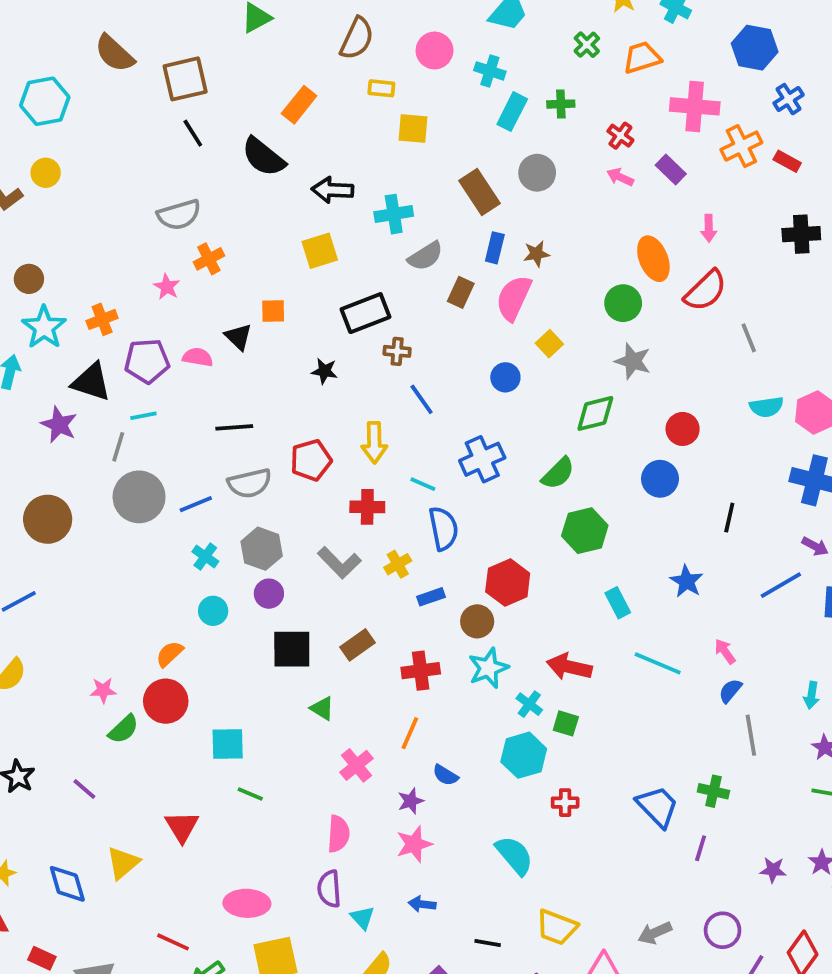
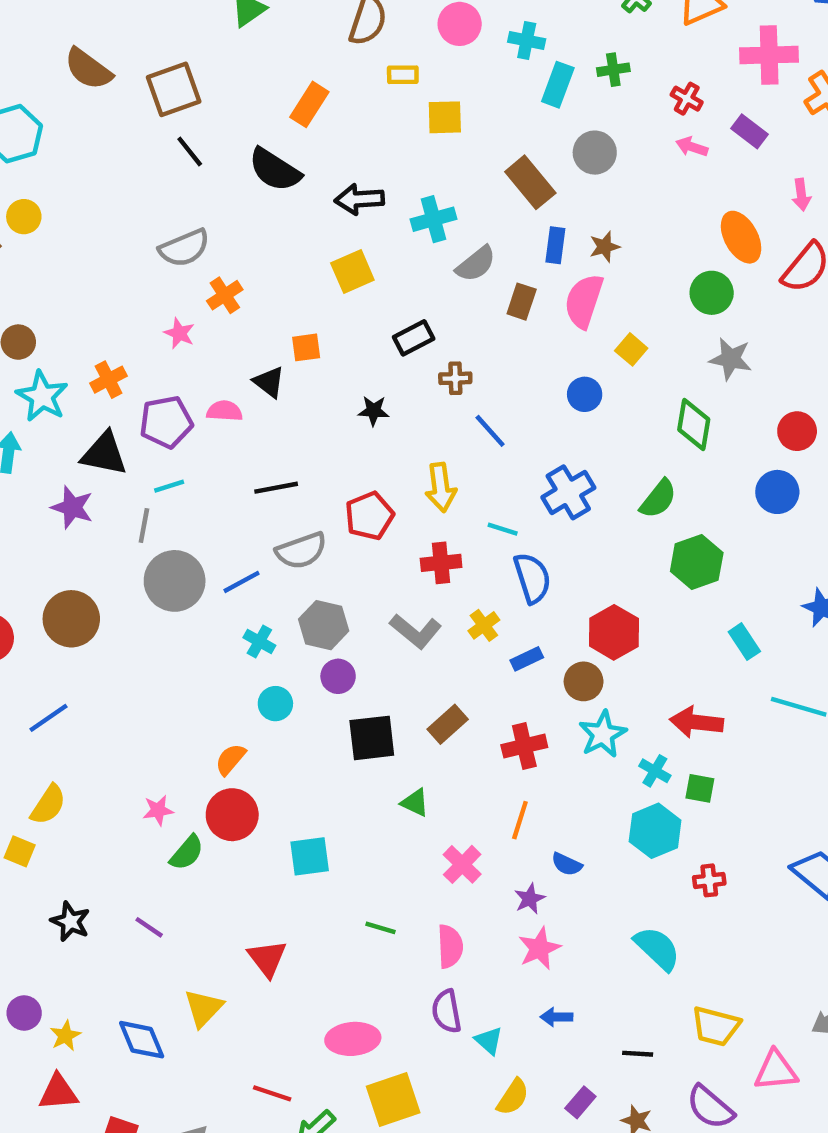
black rectangle: (365, 313) -> (414, 338), size x0.7
green diamond: (595, 413) -> (694, 425), turned -60
green line: (250, 794) -> (381, 928), moved

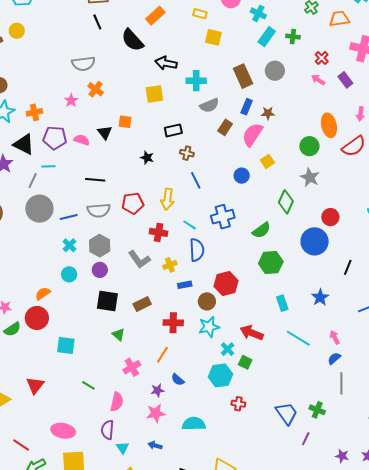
orange cross: (225, 295) -> (96, 89), turned -35
blue circle: (777, 492) -> (315, 241), size x1.4
cyan semicircle: (657, 948) -> (194, 424), moved, turned -60

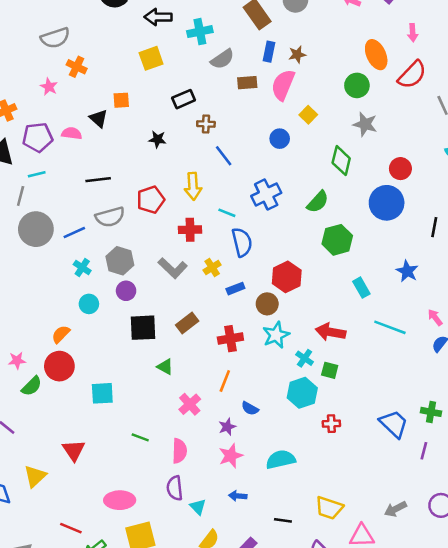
brown rectangle: (225, 127) -> (247, 83), turned 63

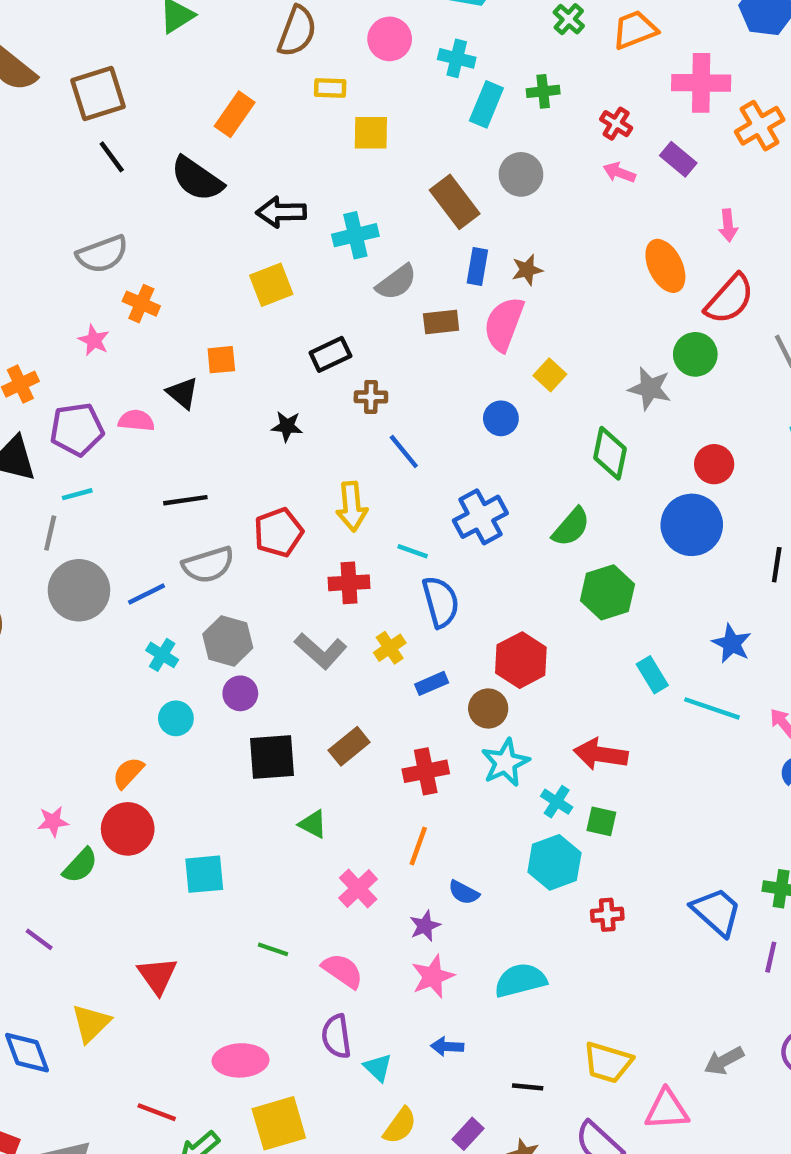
green circle: (357, 85) -> (695, 354), moved
cyan line: (390, 327) -> (712, 708), moved
pink semicircle: (179, 451) -> (343, 971), turned -55

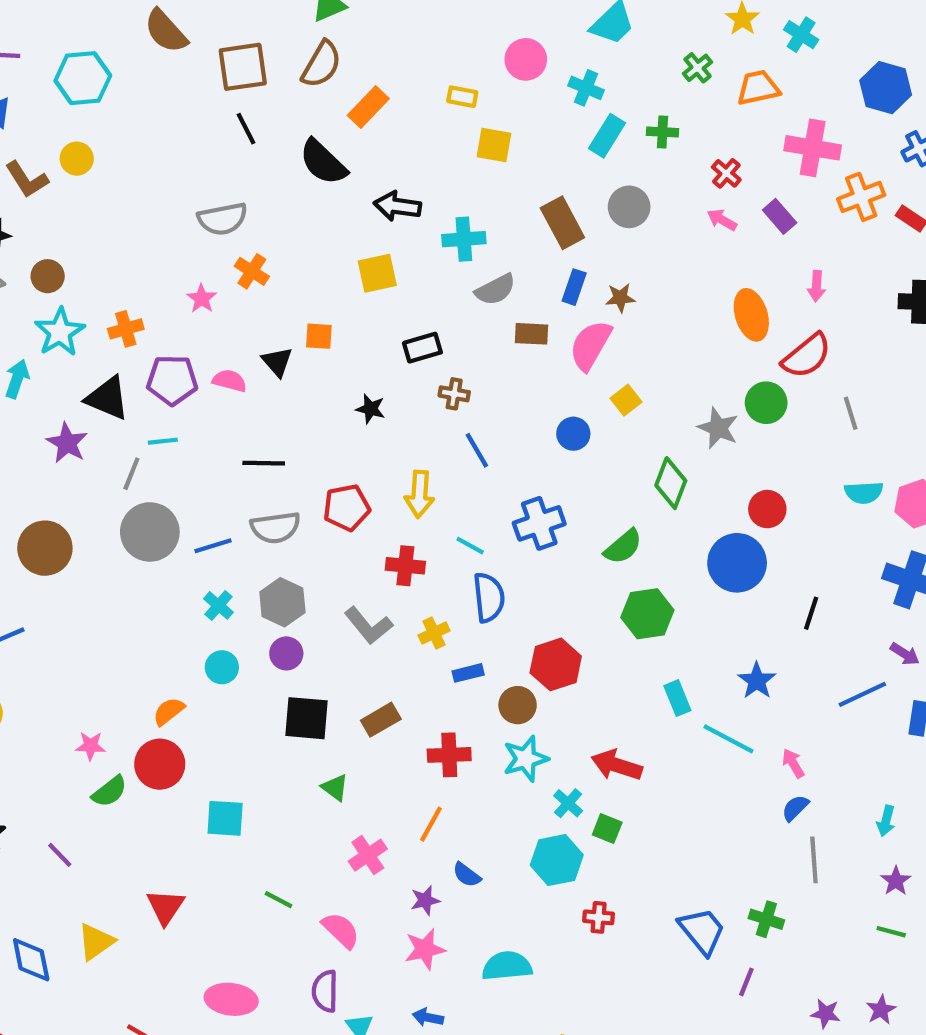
brown semicircle: (297, 31) -> (321, 64), moved

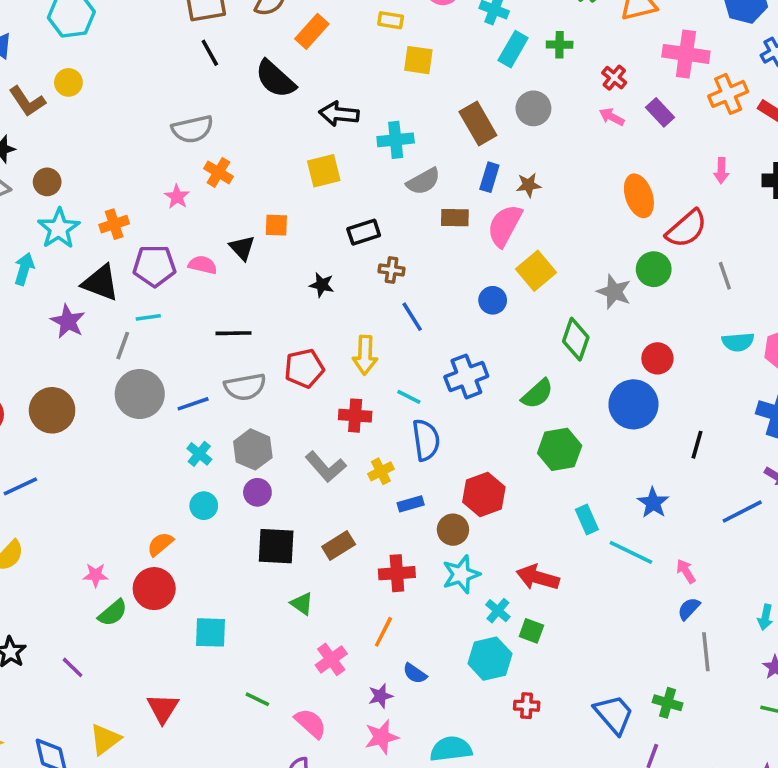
pink arrow: (816, 286) -> (721, 171), moved
yellow square: (626, 400) -> (536, 271), size x1.5

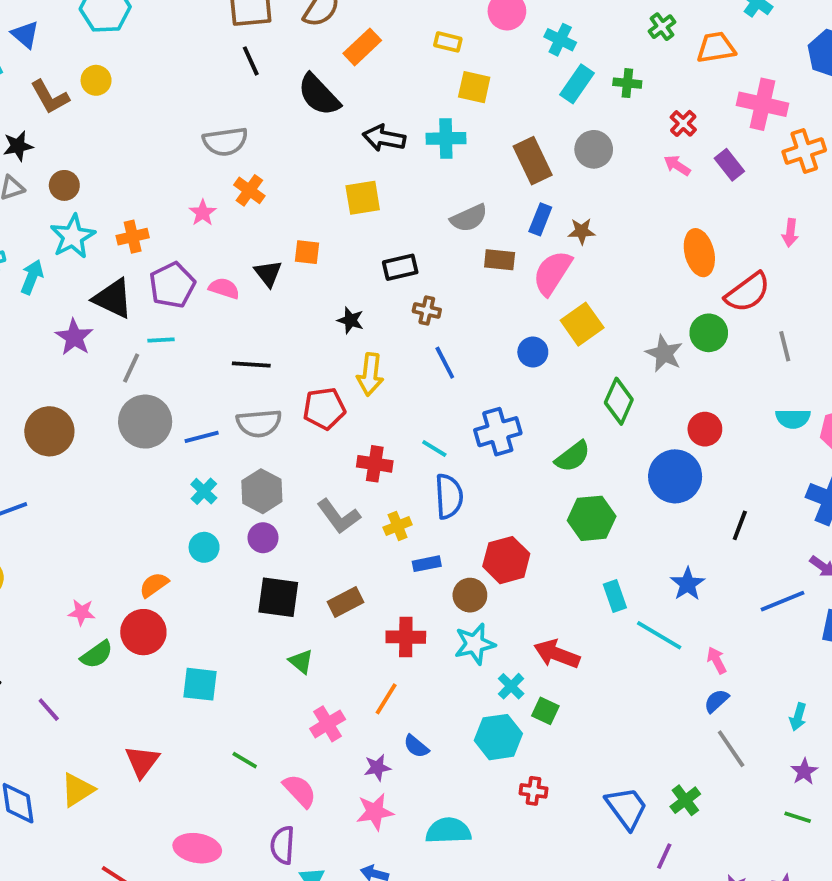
cyan cross: (396, 140) -> (446, 138), moved
purple pentagon: (154, 266) -> (172, 285), turned -30
yellow arrow: (365, 355) -> (370, 374), moved
gray line: (706, 652) -> (731, 749), turned -33
green cross: (668, 703) -> (685, 800), turned 32

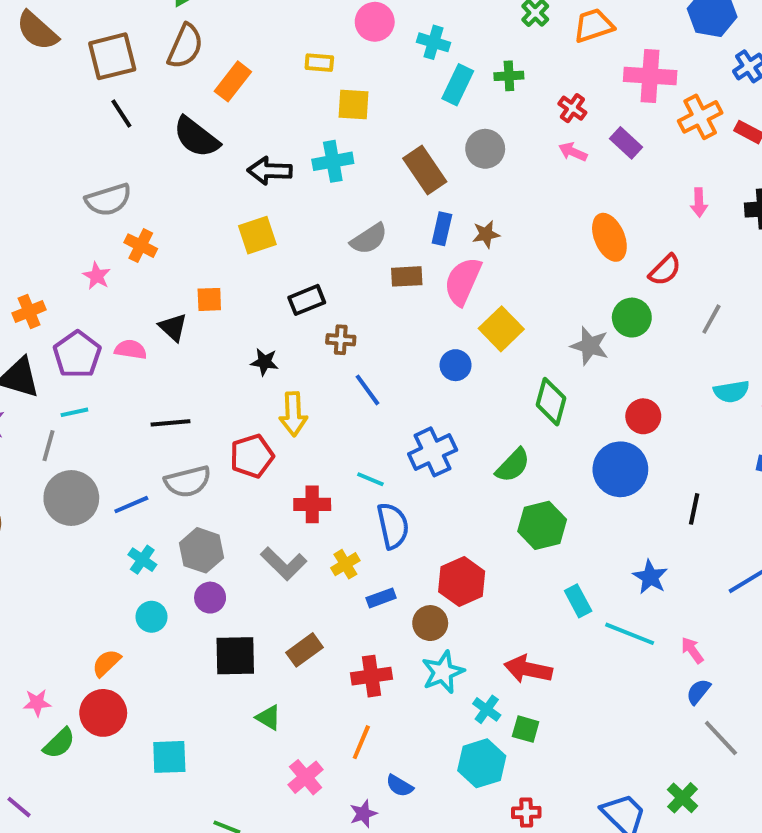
red semicircle: (748, 292) -> (665, 270), size x0.7
gray line: (785, 346) -> (711, 319), turned 52

